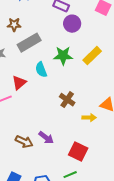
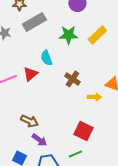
cyan semicircle: (41, 70) -> (46, 58), moved
red triangle: (19, 83) -> (30, 74), moved
purple arrow: (46, 138) -> (39, 140), moved

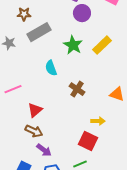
green star: (68, 35) -> (73, 45), turned 30
red triangle: (30, 74) -> (35, 110), moved
yellow arrow: (94, 97) -> (98, 121), moved

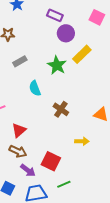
gray rectangle: (39, 32) -> (20, 61), moved, size x0.6
yellow rectangle: (102, 45) -> (82, 54), moved
red square: (88, 141) -> (51, 161), moved

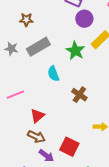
gray rectangle: (20, 61) -> (38, 47), size x1.6

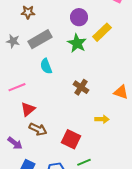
purple circle: (84, 19) -> (79, 17), moved
cyan semicircle: (53, 74) -> (46, 66), moved
red triangle: (37, 116) -> (28, 109), moved
purple arrow: (46, 156) -> (15, 143), moved

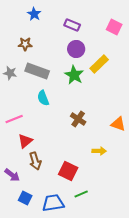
gray rectangle: (40, 39) -> (37, 71), turned 50
brown arrow: (38, 129) -> (35, 161), turned 48

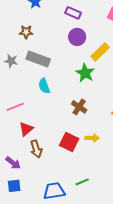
green star: (74, 75) -> (85, 73), moved
yellow arrow: (99, 151) -> (92, 138), moved
red square: (68, 171) -> (69, 142), moved
blue square: (25, 198) -> (14, 186), moved, turned -32

